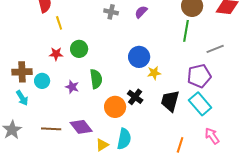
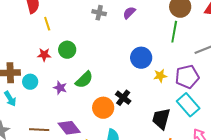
blue circle: (139, 57) -> (141, 58), moved
yellow star: (154, 73) -> (160, 76), moved
green semicircle: (96, 79) -> (84, 80), turned 54
black trapezoid: (170, 101) -> (161, 119), moved

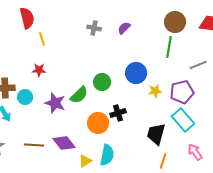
green circle: (67, 50) -> (102, 82), moved
purple star: (60, 88) -> (55, 103), size x1.5
black cross: (123, 98) -> (118, 113), turned 35

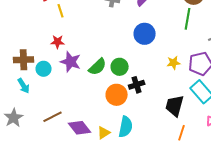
blue circle: (136, 73) -> (145, 34), moved
green circle: (102, 82) -> (120, 67), moved
purple star: (55, 103) -> (71, 62), moved
purple diamond: (64, 143) -> (80, 128), moved
brown line: (34, 145) -> (53, 117), turned -30

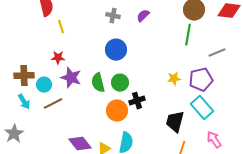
blue circle: (145, 34) -> (116, 50), moved
green semicircle: (98, 67) -> (98, 83), turned 120
brown line: (53, 117) -> (53, 104), moved

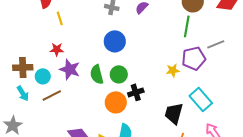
purple pentagon: (201, 80) -> (194, 58), moved

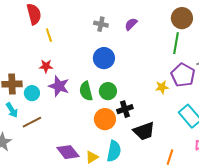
purple pentagon: (194, 58) -> (183, 75), turned -30
brown line: (52, 95) -> (32, 122), moved
black trapezoid: (174, 113) -> (144, 131), moved, turned -125

